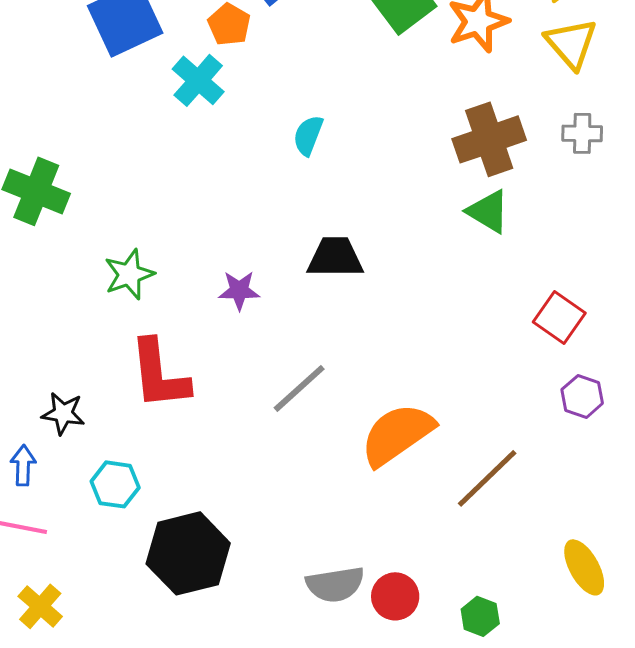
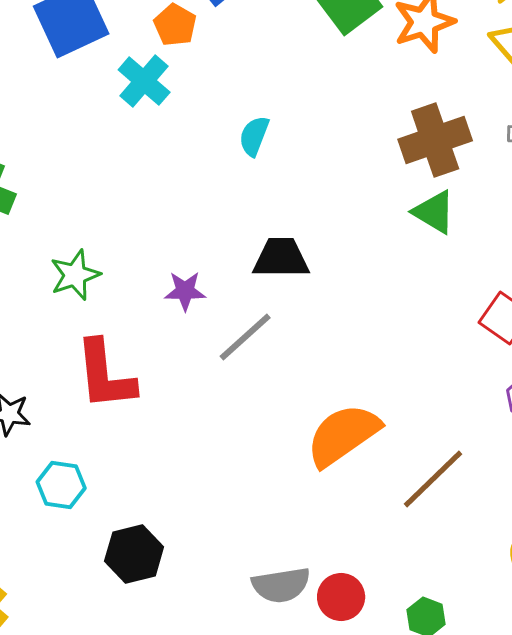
gray line: (299, 388) -> (245, 337), moved
black hexagon: (188, 553) -> (134, 554), size x0.7

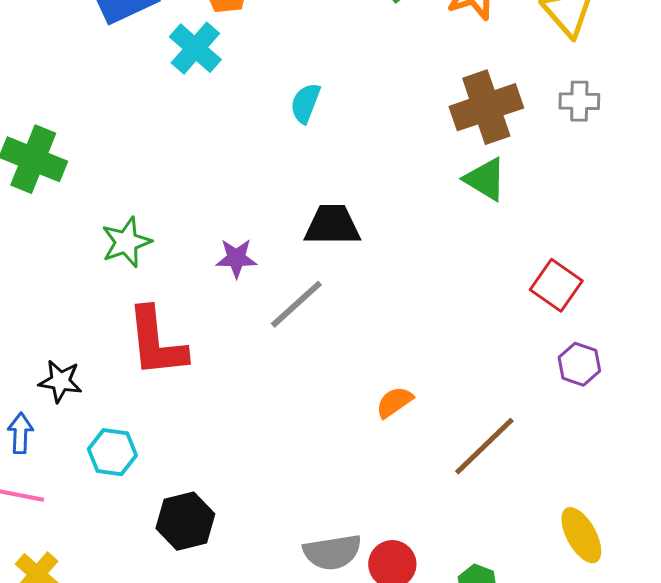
orange semicircle: (343, 435) -> (394, 402), size x0.5

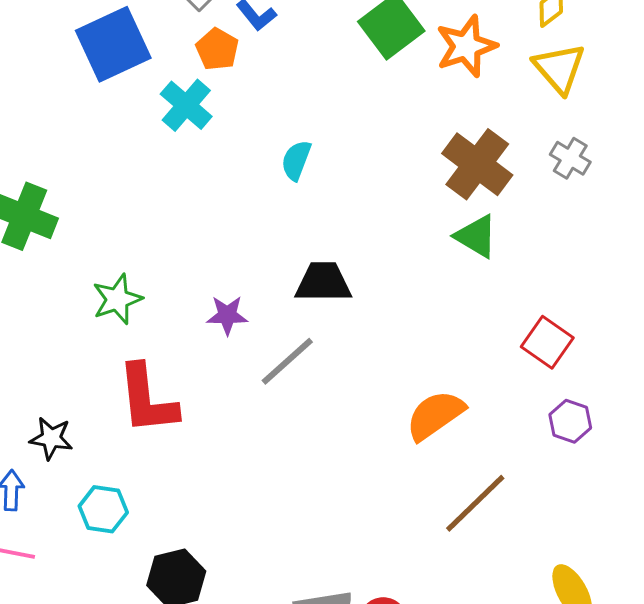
gray cross: (579, 101) -> (570, 158), turned 30
brown cross: (486, 107) -> (477, 164), turned -34
orange semicircle: (394, 402) -> (435, 415), moved, size x1.6

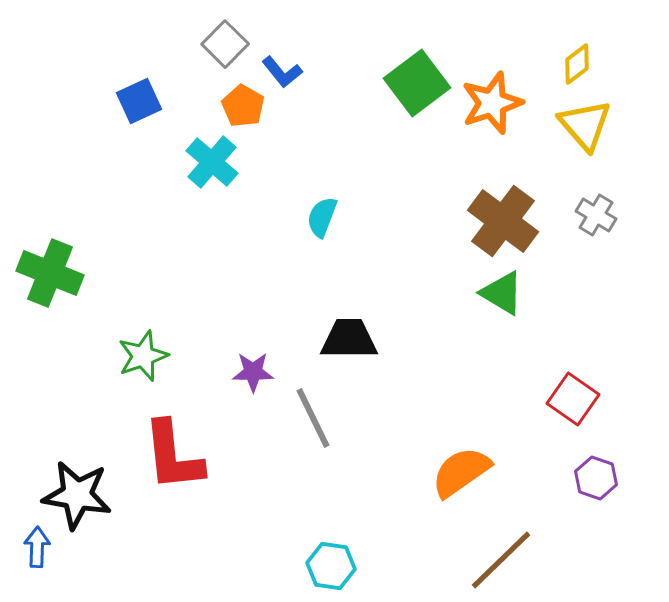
blue square: (113, 44) -> (139, 101), size x0.6
gray line: (287, 361) -> (313, 418), turned -74
black star: (51, 438) -> (77, 495), size x1.6
cyan hexagon: (103, 509) -> (331, 566), moved

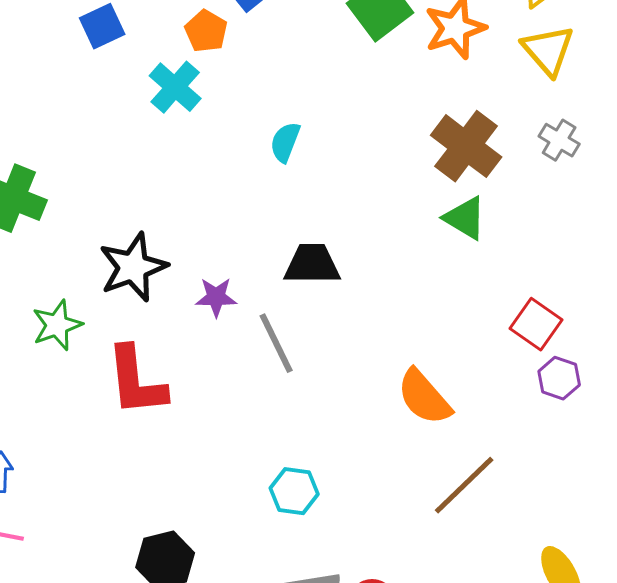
green star: (143, 356) -> (57, 325), moved
orange semicircle: (461, 472) -> (424, 397), turned -96
purple hexagon: (596, 478) -> (559, 378), moved
black star: (77, 495) -> (133, 267), moved, turned -30

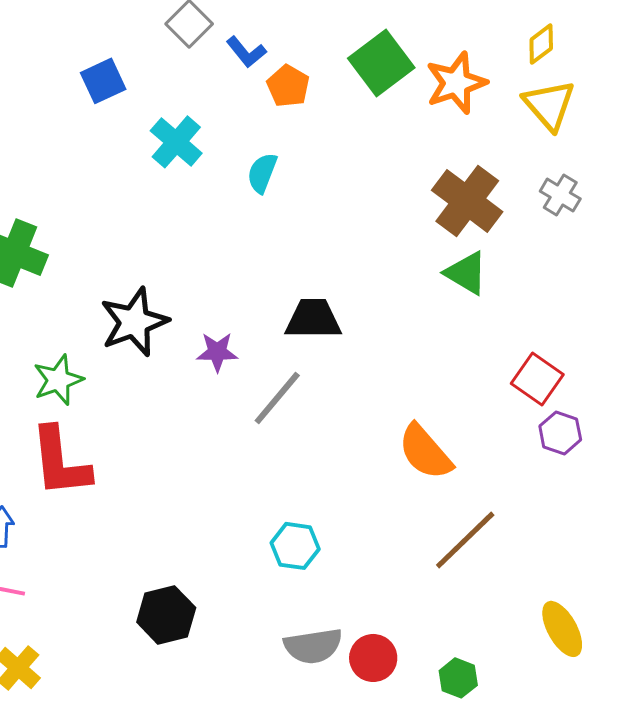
orange pentagon: (206, 31) -> (288, 86), moved
cyan semicircle: (285, 142) -> (262, 173), moved
gray line: (276, 343) -> (277, 398), turned 66
red L-shape: (136, 381) -> (60, 462), moved

